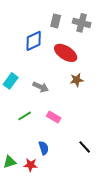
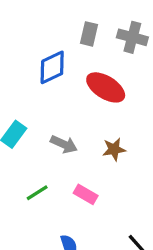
brown star: (77, 80) -> (114, 149), moved

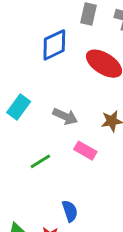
pink rectangle: (86, 194) -> (85, 151), moved

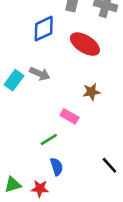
gray arrow: (65, 116) -> (40, 74), moved
green line: (40, 161) -> (49, 140), moved

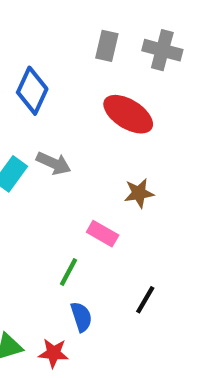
blue diamond: (44, 29) -> (32, 91), moved, turned -40
green line: (49, 140) -> (68, 272), turned -30
black line: (109, 165) -> (145, 300), moved, turned 72

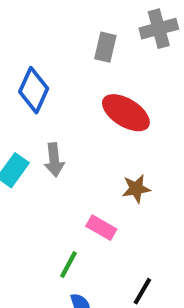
gray cross: (162, 50) -> (159, 29), moved, turned -30
gray arrow: (54, 163) -> (54, 160), turned 60

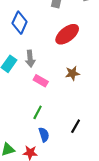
red ellipse: (126, 113) -> (67, 34), turned -70
pink rectangle: (101, 228) -> (41, 81), moved

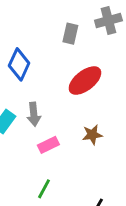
pink rectangle: (41, 81) -> (48, 145), turned -56

